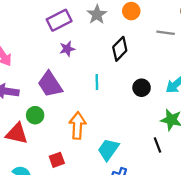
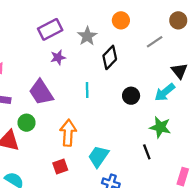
gray star: (97, 14) -> (87, 36), moved
gray line: (166, 33) -> (155, 42), turned -42
red square: (57, 160) -> (60, 166), moved

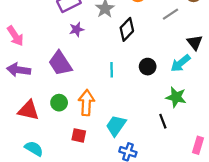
cyan line: (87, 90) -> (112, 70), moved
green circle: (27, 123) -> (59, 103), moved
red square: (60, 166) -> (79, 135), turned 32

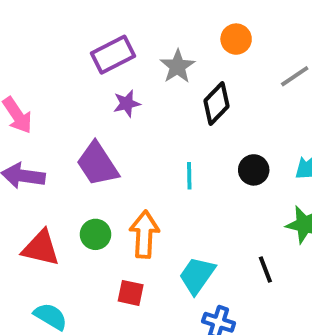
black line: (163, 121) -> (265, 270), moved

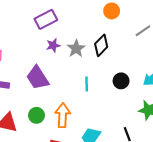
gray star: (178, 66) -> (76, 49), moved

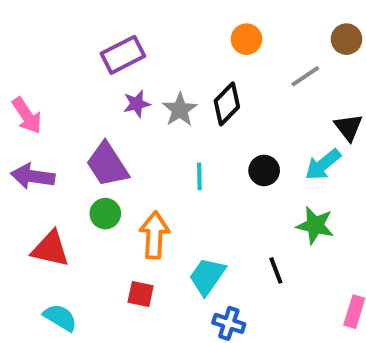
green circle: (36, 115) -> (105, 214), moved

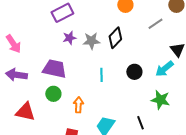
gray star: (180, 110) -> (91, 41), turned 30
purple trapezoid: (107, 165) -> (54, 69), turned 135
orange arrow: (154, 235) -> (78, 105), size x0.7

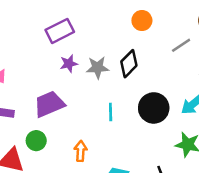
purple trapezoid: (54, 69) -> (49, 104), turned -35
black circle: (134, 72) -> (154, 108), size x1.5
green circle: (53, 94) -> (36, 141), moved

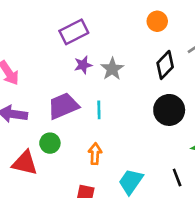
black diamond: (129, 64) -> (165, 65), moved
gray star: (98, 68) -> (112, 69), turned -30
cyan line: (111, 112) -> (99, 110), moved

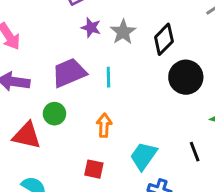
purple star: (83, 65) -> (91, 28), turned 30
black diamond: (165, 65) -> (164, 39), moved

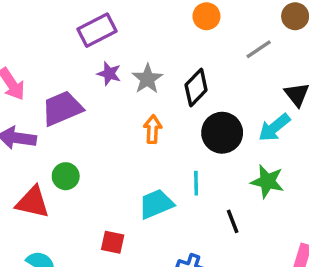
purple trapezoid: (69, 73) -> (62, 108), moved
cyan line: (108, 77) -> (196, 183), moved
orange arrow: (104, 125) -> (153, 129), moved
cyan trapezoid: (143, 156) -> (156, 204), moved, turned 32

